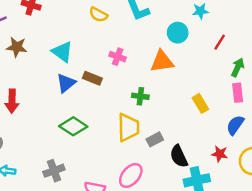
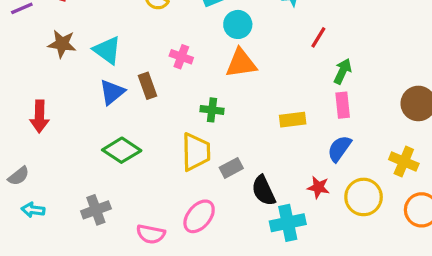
cyan circle: (178, 33) -> (238, 24), moved
brown star: (17, 47) -> (62, 44), moved
brown rectangle: (92, 78) -> (148, 86), turned 48
yellow rectangle: (200, 103) -> (293, 120), turned -66

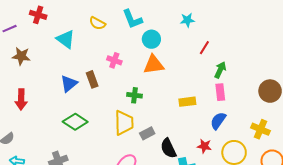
brown star: (62, 44) -> (21, 56), moved
cyan triangle: (107, 50) -> (66, 39), moved

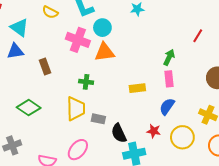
red line: (204, 48) -> (198, 36), moved
pink cross: (114, 60) -> (78, 40), moved, size x1.6
blue triangle: (69, 84) -> (15, 51), moved, turned 30
gray rectangle: (147, 133) -> (98, 119), turned 40

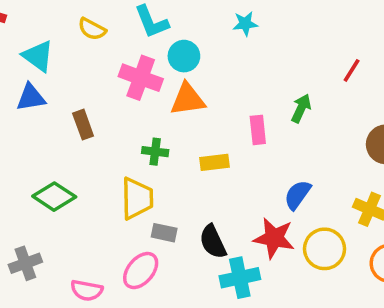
pink rectangle: (169, 79) -> (258, 130), moved
yellow rectangle: (137, 88) -> (215, 162), moved
gray rectangle: (98, 119) -> (164, 233), moved
red star: (154, 131) -> (274, 238), size x1.6

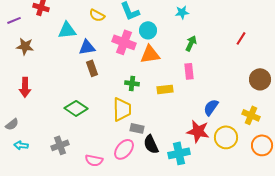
cyan triangle: (38, 56) -> (67, 30), turned -42
blue triangle: (31, 98) -> (87, 47), moved
green arrow: (301, 108) -> (191, 43), moved
black semicircle: (213, 242) -> (151, 144), moved

